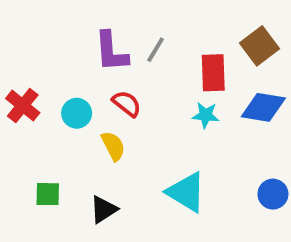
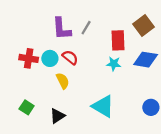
red cross: (23, 106) -> (29, 58), moved, turned -30
cyan circle: (77, 113) -> (50, 58), moved
green square: (48, 194) -> (27, 107), turned 32

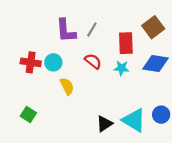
red semicircle: (70, 57) -> (93, 61), moved
cyan triangle: (103, 106) -> (134, 120), moved
black triangle: (57, 116) -> (104, 124), moved

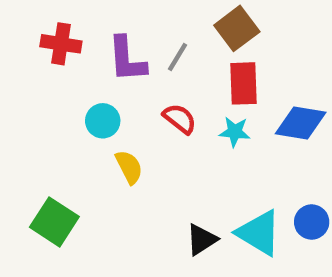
brown square: (153, 27) -> (237, 28), moved
red cross: (31, 62) -> (61, 44), moved
green square: (28, 115) -> (54, 222), size x1.5

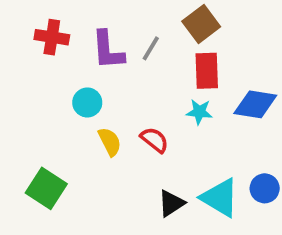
red semicircle: (180, 119) -> (154, 140), moved

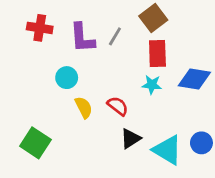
black triangle: (171, 203) -> (131, 139), moved

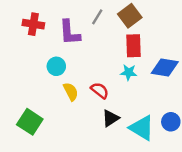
gray line: (115, 36) -> (97, 17), moved

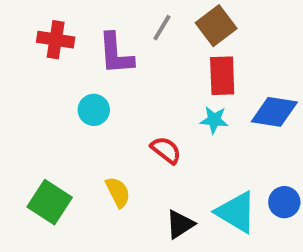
yellow semicircle: (71, 92) -> (118, 192), moved
black triangle: (111, 118) -> (180, 224), moved

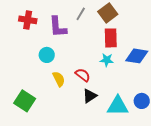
yellow semicircle: (118, 192) -> (59, 79), moved
cyan triangle: (236, 212) -> (118, 106), turned -30
black triangle: (180, 224) -> (90, 96), moved

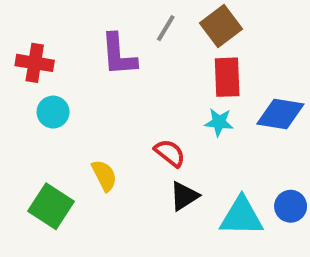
red cross: (28, 20) -> (35, 63), moved
cyan circle: (47, 55) -> (53, 112), moved
yellow semicircle: (59, 79) -> (104, 176), moved

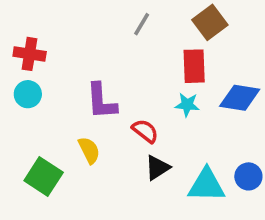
brown square: (221, 26) -> (210, 22), moved
purple L-shape: (119, 55) -> (101, 101), moved
cyan circle: (53, 112) -> (28, 94), moved

